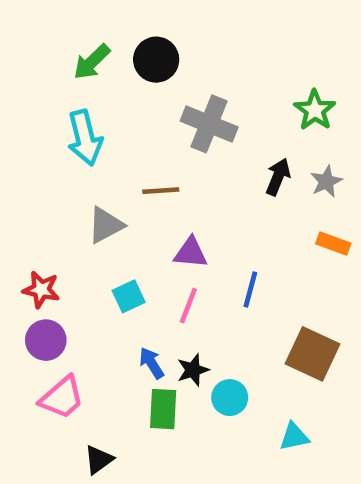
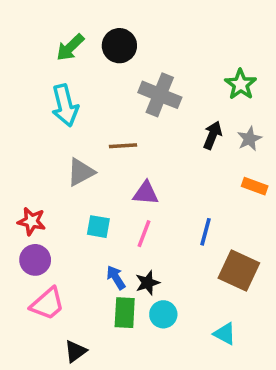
blue line: (250, 289) -> (205, 232), moved
cyan square: (129, 296) -> (98, 227), turned 35
cyan circle: (230, 398) -> (163, 314), moved
cyan triangle: (294, 437) -> (225, 334), turned 40

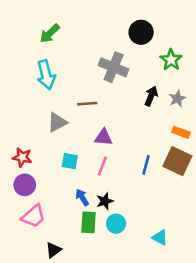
black circle: (119, 46) -> (141, 32), moved
brown square: (239, 270) -> (177, 161), moved

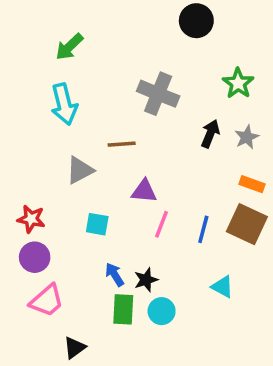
black circle: (141, 32) -> (196, 21), moved
pink line: (102, 166) -> (162, 224), moved
cyan triangle: (160, 237) -> (222, 287), moved

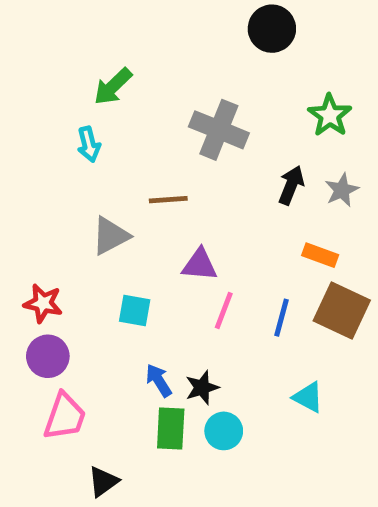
green arrow: (69, 47) -> (113, 86), moved
cyan arrow: (64, 104) -> (89, 144), size x0.6
orange rectangle: (252, 184) -> (320, 255), moved
pink trapezoid: (47, 301) -> (65, 417), turned -30

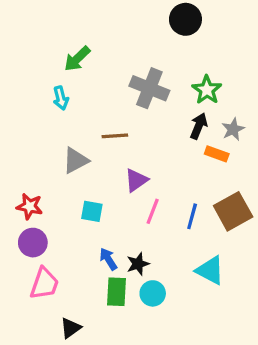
green star: (330, 115) -> (207, 90), moved
orange rectangle: (320, 255) -> (217, 154), moved
purple triangle: (200, 265) -> (136, 180), turned -40
brown square: (342, 311) -> (233, 211), turned 36
cyan triangle: (308, 397) -> (210, 270), size x1.4

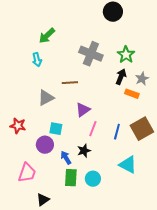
purple circle: (33, 243) -> (45, 145), moved
black star: (138, 264) -> (84, 151), moved

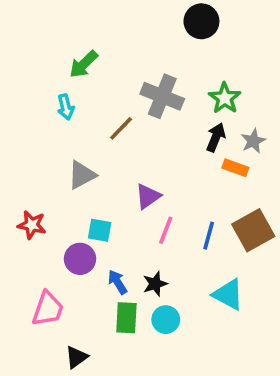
brown line: (70, 83) -> (121, 128), moved, turned -42
black star: (84, 151) -> (155, 284), moved

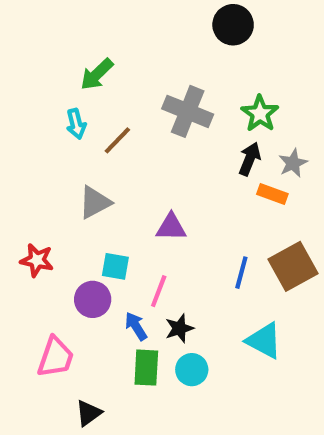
brown line: (121, 128) -> (117, 140), moved
purple triangle: (148, 196) -> (171, 227), turned 36
pink line: (166, 230) -> (159, 291), moved

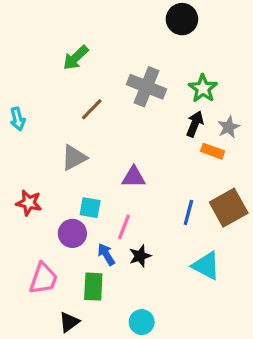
cyan arrow: (76, 124) -> (18, 119), moved
green rectangle: (146, 368) -> (93, 287), moved
cyan circle: (192, 370) -> (142, 322), moved

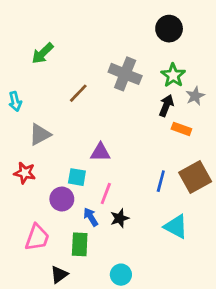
black circle: (182, 19) -> (169, 29), moved
green arrow: (76, 58) -> (43, 53), moved
gray star: (229, 127) -> (195, 96), moved
gray triangle: (74, 158) -> (40, 134), moved
purple triangle: (134, 177) -> (100, 152), moved

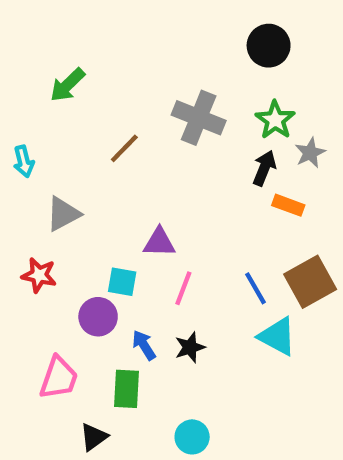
blue line: (161, 181) -> (255, 288), turned -45
pink line: (106, 194) -> (183, 288), moved
cyan triangle: (176, 226) -> (277, 336), moved

